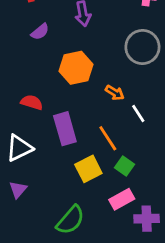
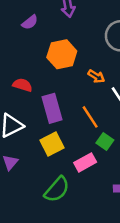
yellow square: (88, 169) -> (52, 144), moved
pink rectangle: (122, 199) -> (85, 162), moved

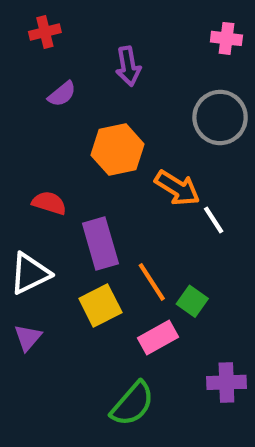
orange arrow: (96, 76) -> (177, 188), size x1.5
orange line: (90, 117) -> (152, 282), moved
green semicircle: (57, 189) -> (132, 404), moved

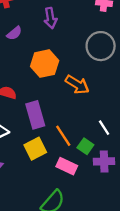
white line: (214, 220) -> (104, 128), moved
pink rectangle: (158, 338) -> (67, 166), turned 54
purple cross: (226, 382) -> (104, 161), moved

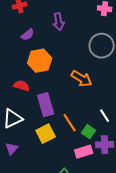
orange hexagon: (45, 64) -> (40, 61), moved
pink rectangle: (67, 166) -> (84, 152), moved, turned -42

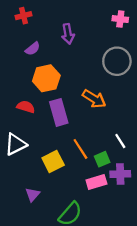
purple rectangle: (46, 105) -> (59, 112), moved
green square: (89, 132) -> (102, 159), turned 32
purple triangle: (12, 149) -> (33, 194), moved

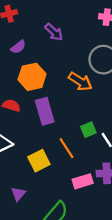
purple arrow: (68, 34) -> (54, 32), turned -36
orange arrow: (94, 99) -> (80, 81), moved
green square: (102, 159) -> (88, 130), moved

